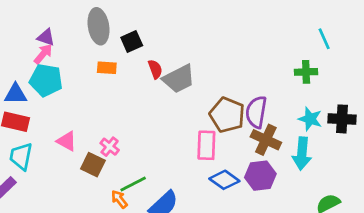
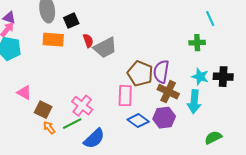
orange rectangle: (107, 68) -> (53, 40), size x1.5
pink cross: (110, 147) -> (82, 106), moved, size x1.5
orange arrow: (119, 199) -> (49, 128), moved

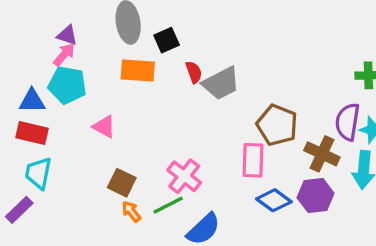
purple semicircle: (161, 72) -> (348, 122), moved
pink triangle: (24, 93) -> (104, 127), moved

